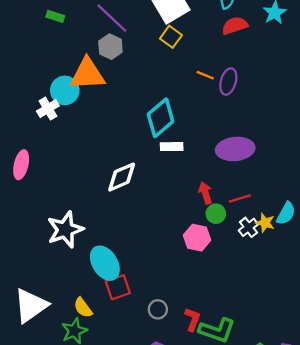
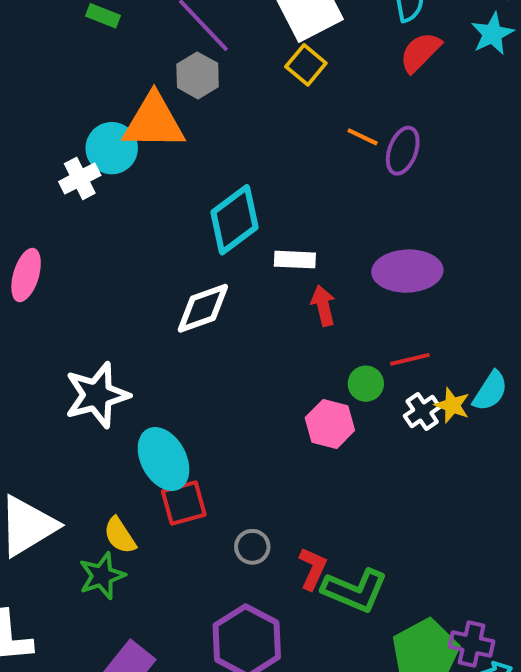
red semicircle: (235, 26) -> (420, 52), turned -30
cyan diamond: (161, 118) -> (235, 220), moved
red arrow: (205, 193) -> (323, 306), moved

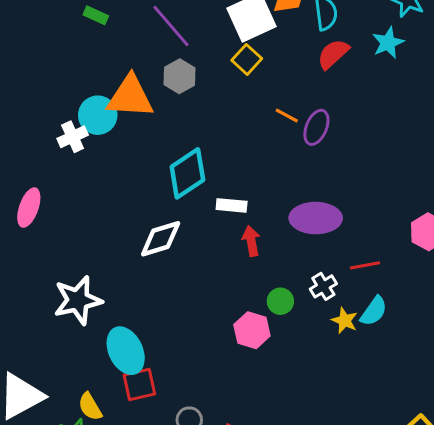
gray hexagon: (198, 75) -> (179, 76), moved
red line: (410, 359) -> (365, 265), moved
white cross: (422, 411) -> (323, 286), moved

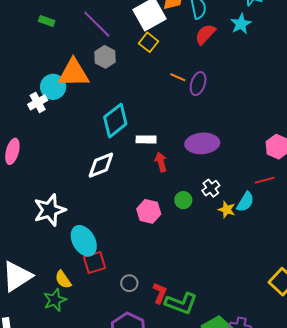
red line: (365, 265) -> (265, 180), moved
pink hexagon: (252, 330) -> (149, 211), moved

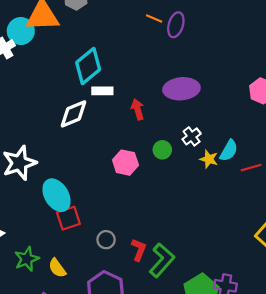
white rectangle: (146, 139) -> (102, 91), moved
red line: (265, 180) -> (251, 168), moved
yellow semicircle: (63, 280) -> (57, 268), moved
green L-shape: (181, 303) -> (162, 260), turned -68

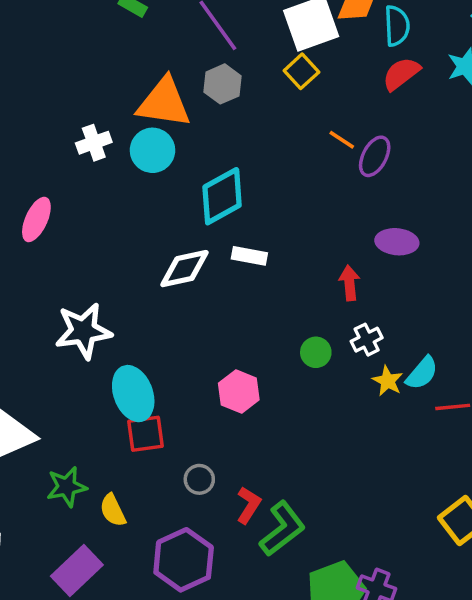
cyan circle: (21, 31) -> (152, 150), moved
purple ellipse: (181, 89) -> (397, 242), moved, size x0.7
white rectangle: (102, 91) -> (249, 256), moved
red arrow: (138, 109) -> (349, 283), moved
pink hexagon: (125, 163) -> (239, 391), moved

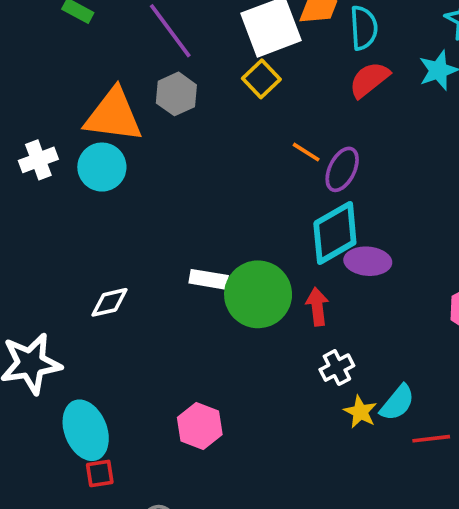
cyan diamond: (222, 196) -> (335, 233), moved
white diamond: (185, 269) -> (109, 302), moved, size x0.7
green circle: (316, 352) -> (258, 294), moved, size x2.0
red square: (146, 434) -> (100, 473), size x0.7

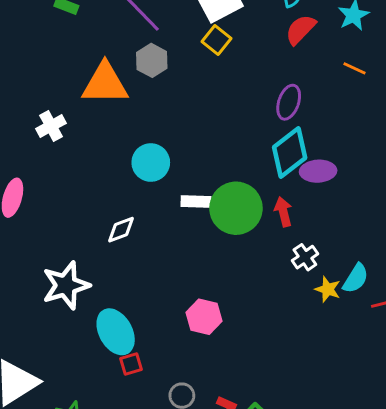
orange line: (306, 152) -> (355, 68), moved
cyan circle: (102, 167) -> (151, 163), moved

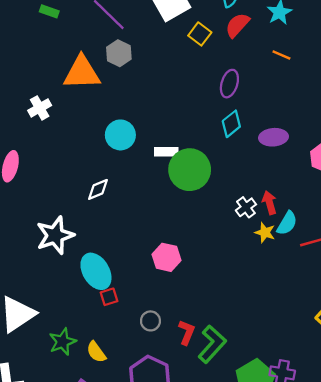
yellow square: (216, 40) -> (200, 34), moved
cyan diamond: (290, 152) -> (231, 124), size x0.7
purple ellipse: (318, 171) -> (273, 137), moved
white rectangle: (196, 202) -> (166, 152), moved
red arrow: (283, 212) -> (269, 203), moved

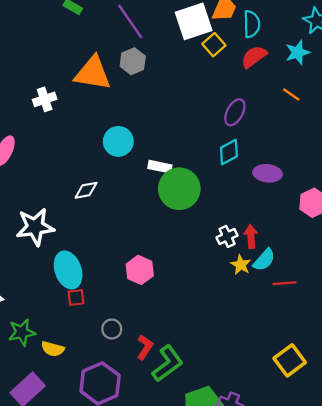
yellow square: (200, 34) -> (214, 45), moved
yellow semicircle: (96, 352) -> (53, 349), turned -50

